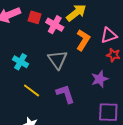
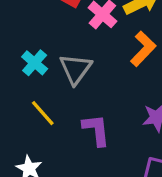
gray triangle: (58, 60) -> (76, 69), moved

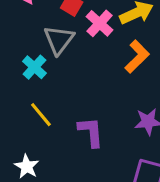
gray triangle: (76, 69) -> (59, 40), moved

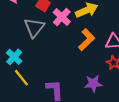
cyan cross: (34, 67) -> (14, 57), moved

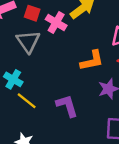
orange L-shape: (87, 40) -> (92, 61), moved, turned 45

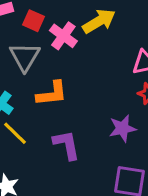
orange L-shape: (92, 61) -> (52, 94), moved

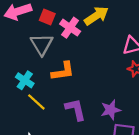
purple star: (122, 128) -> (111, 110), moved

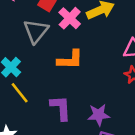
orange L-shape: (63, 71) -> (70, 60), moved

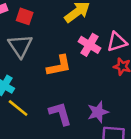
pink cross: (70, 18) -> (90, 45), moved

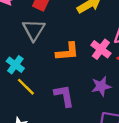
pink cross: (90, 45) -> (101, 49), moved
purple star: (98, 112) -> (101, 86), moved

